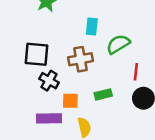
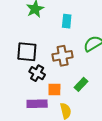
cyan rectangle: (92, 27) -> (67, 21), moved
green rectangle: (103, 94) -> (81, 84), turned -32

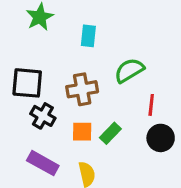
orange square: (54, 89) -> (82, 132), moved
purple rectangle: (37, 104) -> (43, 163), turned 30

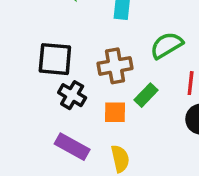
green rectangle: (110, 133) -> (146, 95), moved

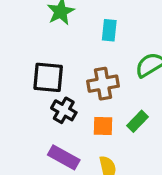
green rectangle: (146, 95) -> (137, 121), moved

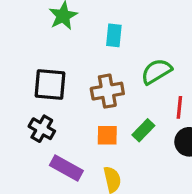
black cross: (64, 110) -> (42, 129), moved

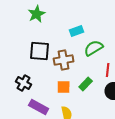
cyan rectangle: (114, 35) -> (77, 31), moved, turned 64
black square: (50, 85) -> (40, 51), moved

